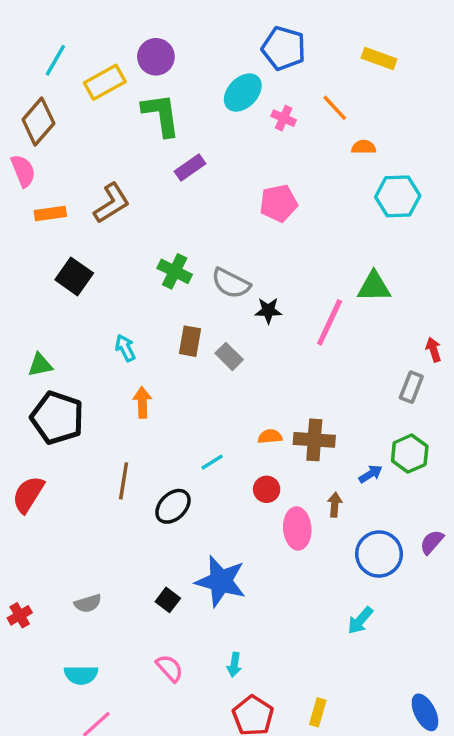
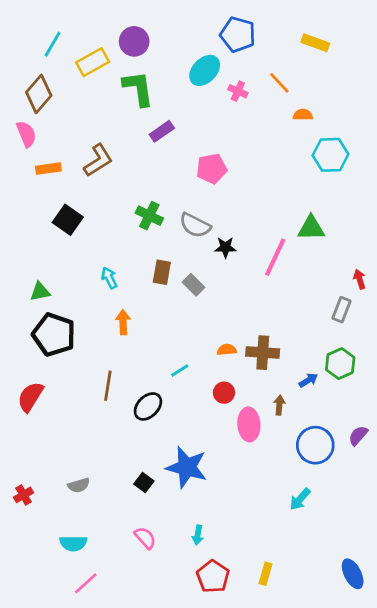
pink pentagon: (279, 203) -> (212, 169), moved

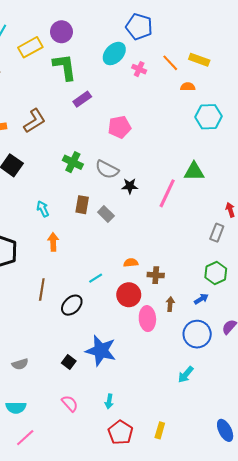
yellow rectangle: (315, 43) -> (199, 60), moved
brown cross: (263, 353) -> (156, 275), moved, size x0.7
blue arrow: (308, 380) -> (201, 299), moved
red circle: (224, 393) -> (129, 295), size x1.5

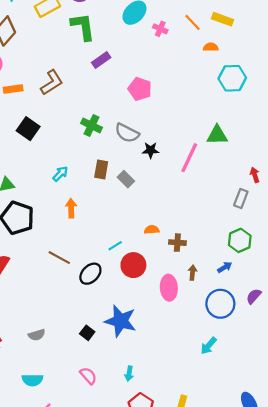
pink pentagon: (119, 127) -> (140, 89), turned 30
cyan arrow: (43, 209) -> (60, 174), turned 70
brown line: (42, 290) -> (59, 258), turned -70
red circle: (129, 295) -> (133, 265), moved

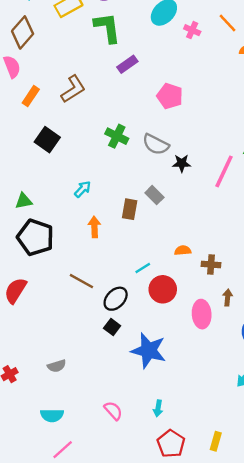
orange rectangle: (13, 89) -> (31, 96), turned -48
brown rectangle: (101, 170) -> (130, 209), moved
black square: (87, 333) -> (112, 327), moved

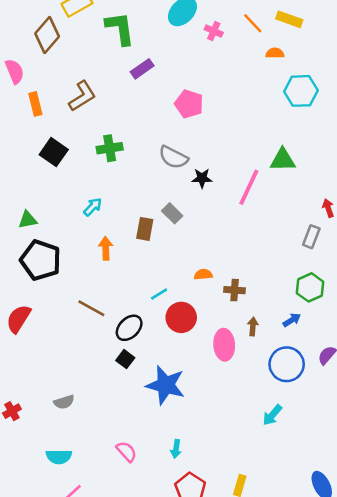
brown diamond: (23, 32) -> (47, 35), moved
orange rectangle: (31, 96) -> (35, 104), turned -48
green cross: (117, 136) -> (110, 148), moved, turned -35

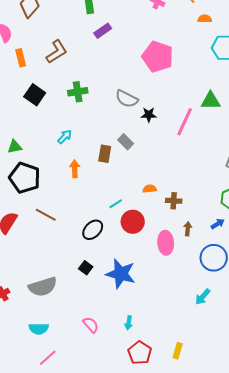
pink pentagon: (189, 104) -> (158, 57), moved, size x1.4
brown line: (91, 308) -> (46, 215), moved
black square: (125, 359) -> (86, 268), moved
gray semicircle: (64, 402) -> (43, 287), size x1.8

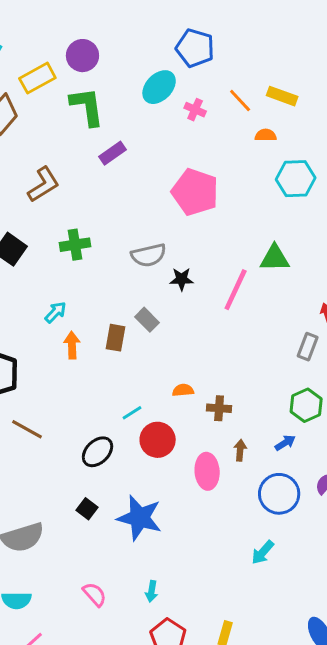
gray semicircle: (127, 99) -> (149, 255), turned -40
orange arrow: (75, 169) -> (72, 345), moved

